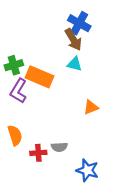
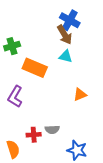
green cross: (14, 65) -> (12, 46), moved
purple L-shape: (18, 91) -> (15, 97), moved
orange semicircle: (15, 135) -> (13, 149), moved

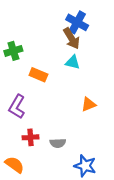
orange rectangle: (35, 68) -> (38, 75), size x0.7
red cross: (34, 135) -> (31, 137), moved
orange semicircle: (13, 149) -> (15, 165), turned -36

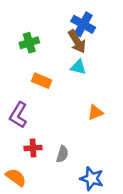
green cross: (13, 51) -> (29, 43), moved
gray semicircle: (58, 143) -> (62, 154), turned -70

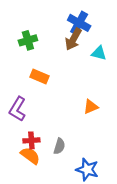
brown arrow: (77, 41) -> (73, 39), turned 60
cyan triangle: (78, 67) -> (99, 53), moved
orange semicircle: (16, 177) -> (30, 156), moved

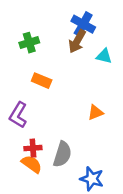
gray semicircle: (59, 146) -> (62, 154), size x1.5

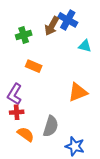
brown arrow: (77, 41) -> (52, 26), moved
orange triangle: (96, 112) -> (78, 92), size x1.5
red cross: (33, 148) -> (17, 112), moved

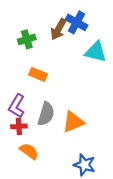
cyan triangle: (85, 46) -> (96, 52), size x1.5
orange triangle: (78, 92) -> (73, 122), moved
gray semicircle: (51, 126) -> (46, 114), moved

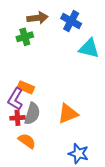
brown arrow: (58, 29) -> (37, 18), moved, turned -126
orange rectangle: (38, 74) -> (26, 87), moved
gray semicircle: (46, 114) -> (32, 114), moved

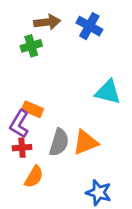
cyan triangle: (89, 48) -> (108, 92), moved
gray semicircle: (32, 114) -> (59, 142), moved
orange semicircle: (27, 141) -> (34, 177), turned 84

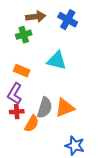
cyan triangle: (108, 92) -> (57, 61), moved
orange rectangle: (33, 109) -> (22, 71), moved
orange semicircle: (34, 177) -> (32, 124), moved

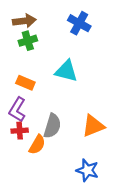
brown arrow: (36, 17) -> (24, 21), moved
orange triangle: (65, 108) -> (93, 126), moved

